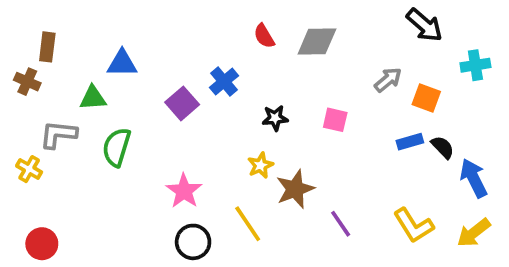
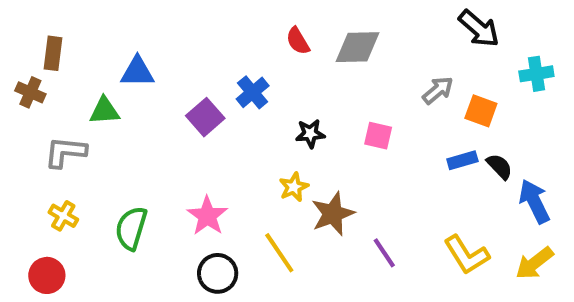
green semicircle: (117, 147) -> (131, 228), moved
yellow cross: (29, 169) -> (63, 216), moved

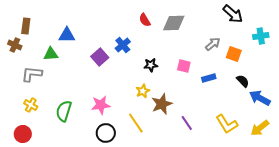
blue rectangle: (462, 160) -> (209, 78), moved
blue arrow: (534, 201) -> (260, 98), turned -35
pink star: (207, 216) -> (101, 105), turned 30

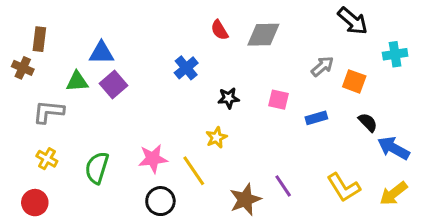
purple square: (100, 57) -> (114, 85), moved
brown star: (162, 104) -> (245, 200), moved
yellow line: (136, 123) -> (194, 171), moved

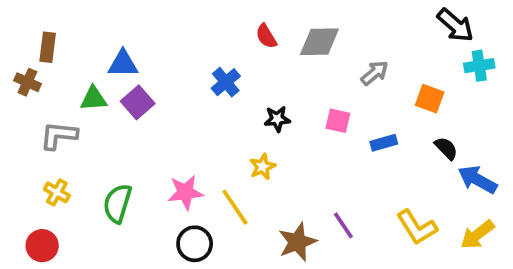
black arrow: (353, 21) -> (455, 25), moved
gray arrow: (322, 66) -> (375, 73), moved

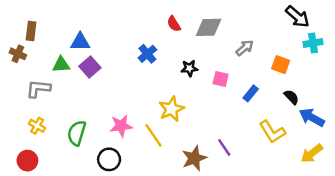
black star: (277, 119) -> (189, 68), moved
blue rectangle: (384, 143) -> (251, 93), turned -35
yellow star: (263, 167) -> (171, 109), size x1.5
yellow L-shape: (417, 227) -> (272, 132), moved
black circle: (195, 244) -> (109, 159), moved

